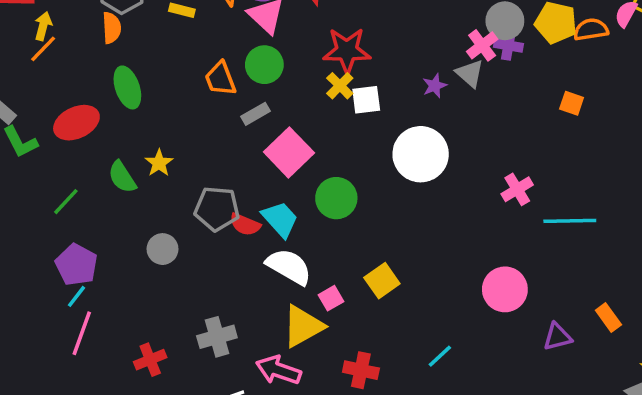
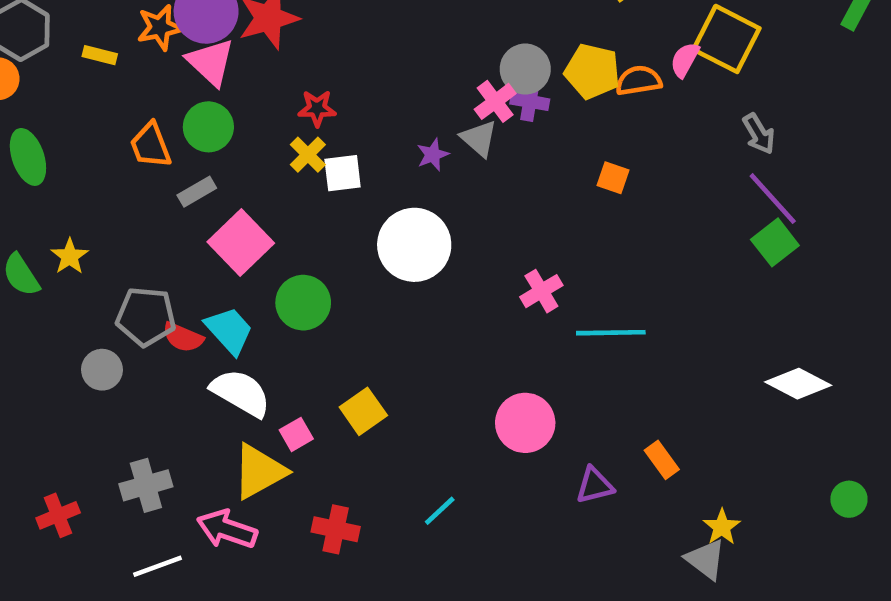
red star: (347, 51) -> (317, 108), size x0.6
gray circle: (163, 249) -> (102, 370), moved

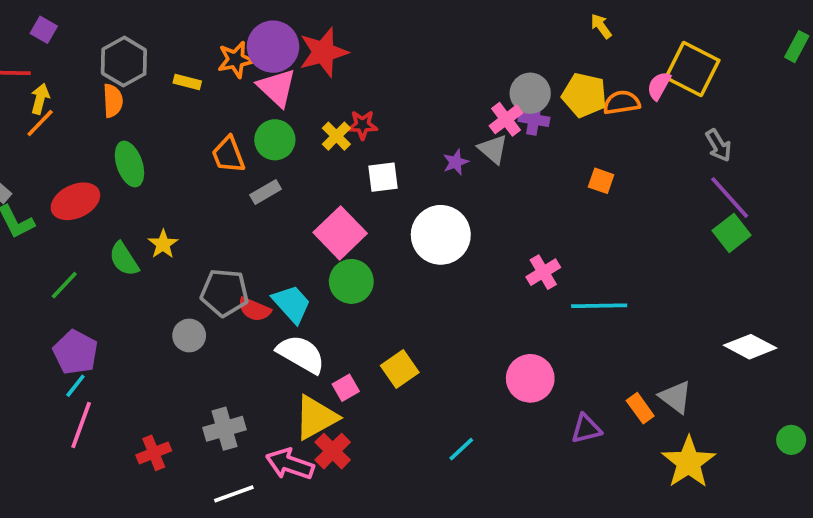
yellow cross: (308, 155) -> (336, 136), moved
pink square: (241, 242) -> (340, 233), moved
yellow star: (722, 527) -> (689, 462), size x1.8
red cross: (336, 529) -> (333, 451), moved, turned 33
gray triangle: (706, 559) -> (676, 397), moved

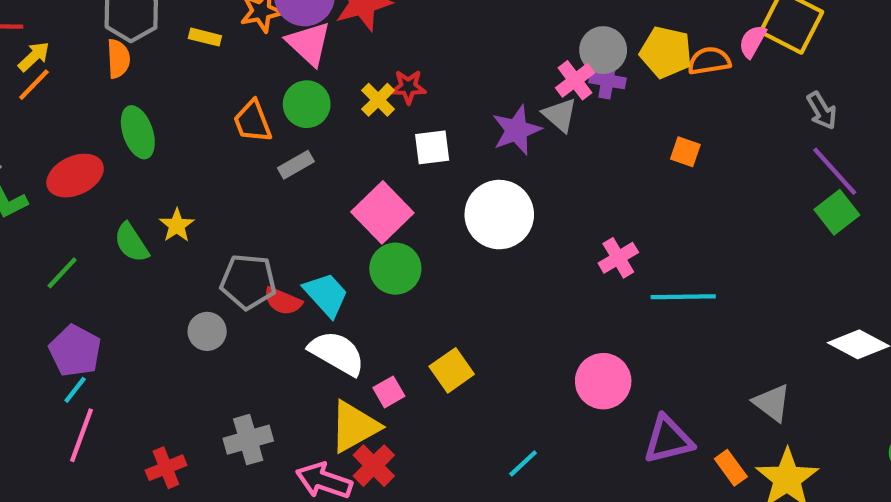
yellow arrow: (40, 99) -> (34, 57), turned 32
purple star: (456, 162) -> (517, 130), size x1.6
orange rectangle: (640, 408) -> (731, 468), moved
purple triangle: (586, 429) -> (668, 440), size x1.4

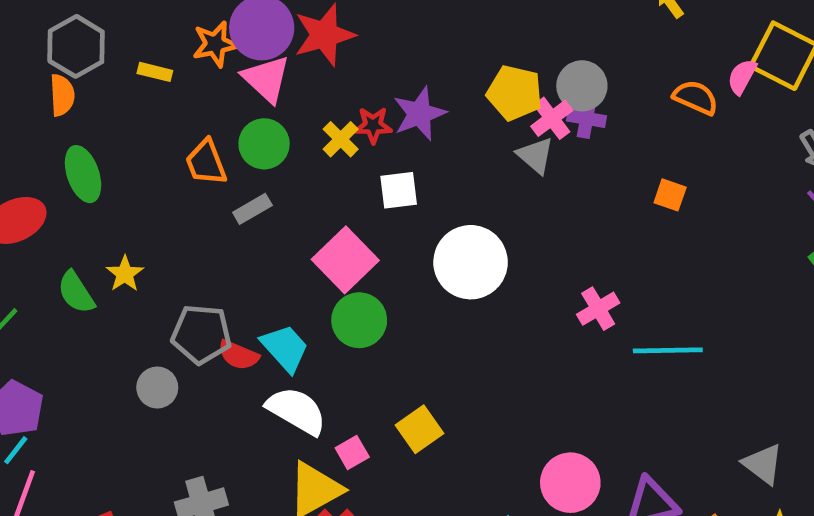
yellow pentagon: (666, 52) -> (515, 93), moved
orange semicircle: (709, 61) -> (696, 97), turned 33
purple star: (517, 130) -> (419, 114), moved
pink circle: (603, 381) -> (570, 483), moved

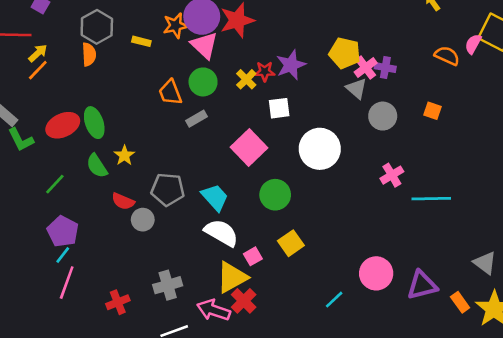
gray circle: (582, 86) -> (383, 116), moved
green ellipse: (83, 174) -> (94, 123), moved
green circle: (359, 320) -> (275, 195), moved
red semicircle: (238, 355) -> (123, 201), moved

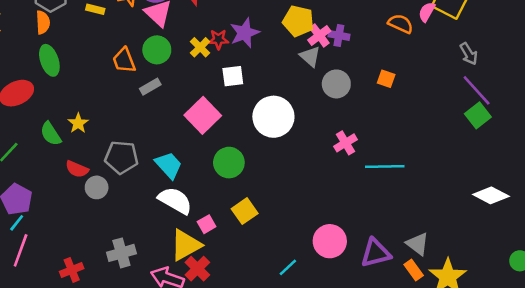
green ellipse: (94, 123) -> (49, 60), moved
gray triangle: (485, 263) -> (418, 244), moved

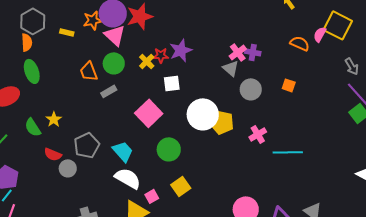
yellow pentagon: (298, 21) -> (222, 122), moved
gray pentagon: (121, 157) -> (87, 145), turned -30

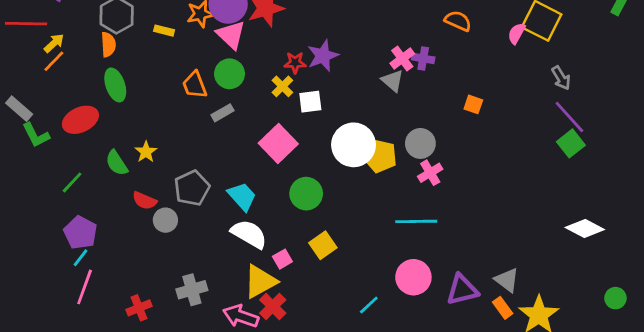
orange semicircle: (300, 43) -> (458, 21), moved
yellow cross: (147, 61) -> (282, 86), moved
gray circle: (251, 89) -> (420, 143), moved
cyan line: (288, 152) -> (416, 221), moved

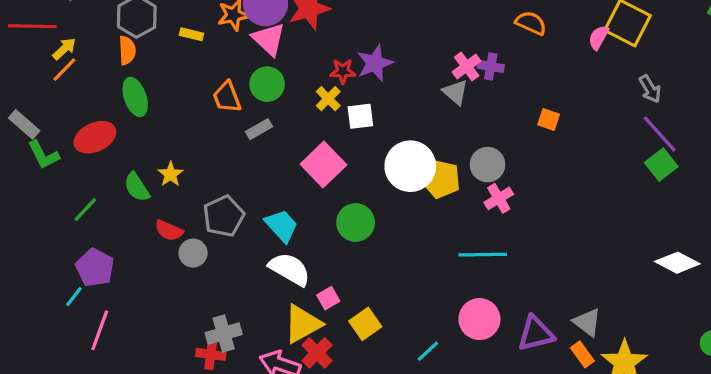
yellow square: (323, 245) -> (365, 324), moved
cyan line: (80, 258) -> (74, 297), moved
red cross: (139, 308) -> (211, 354), moved, turned 30

